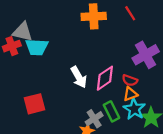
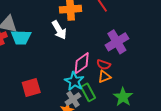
white arrow: (79, 77) -> (59, 30), moved
red square: (34, 104) -> (31, 88), moved
cyan star: (134, 109) -> (74, 81), moved

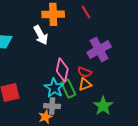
pink diamond: (82, 63) -> (62, 70), turned -45
green rectangle: (88, 92) -> (68, 89), moved
gray cross: (73, 99) -> (52, 106), turned 35

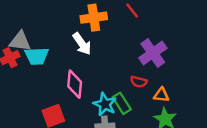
pink diamond: (62, 70) -> (75, 84), moved
orange triangle: (85, 84) -> (161, 95), moved, turned 32

